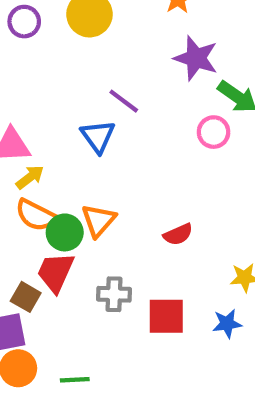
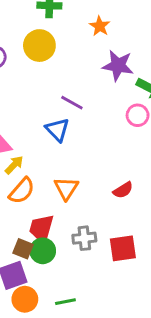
orange semicircle: (36, 215) -> (22, 191), turned -68
green circle: (65, 232) -> (43, 251), moved

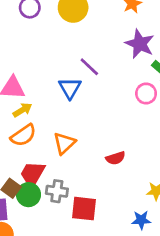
gray cross: (84, 238) -> (57, 191), moved
red square: (123, 248) -> (84, 209), moved

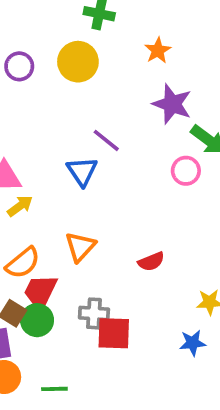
orange semicircle: (23, 135) -> (23, 263), moved
gray cross: (57, 191) -> (94, 313), moved

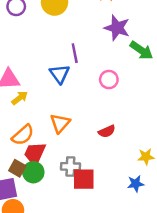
purple line: (106, 140) -> (75, 53), turned 42
pink circle: (186, 171) -> (109, 80), moved

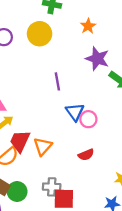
blue triangle: (60, 74) -> (75, 112), moved
pink circle: (109, 80) -> (88, 119), moved
red trapezoid: (35, 154) -> (20, 141), moved

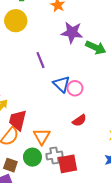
orange triangle: (43, 146) -> (42, 136), moved
green circle: (17, 191) -> (32, 157), moved

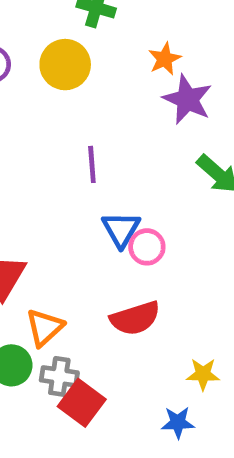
purple star: (72, 32) -> (187, 99), moved
red semicircle: (79, 120) -> (135, 318), size x1.5
red square: (68, 164) -> (82, 403), turned 30

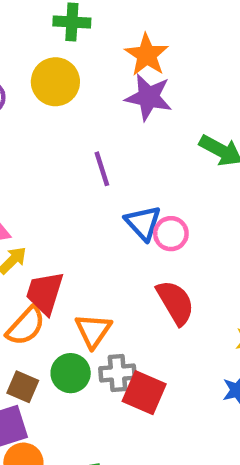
orange star: (165, 59) -> (147, 55), size x1.4
purple star: (187, 99) -> (149, 97), moved
red semicircle: (135, 318) -> (175, 302), turned -90

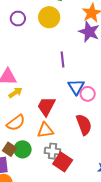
red trapezoid: (45, 293) -> (46, 106), moved
orange triangle: (93, 331) -> (45, 130), turned 36
green circle: (71, 373) -> (23, 149), moved

